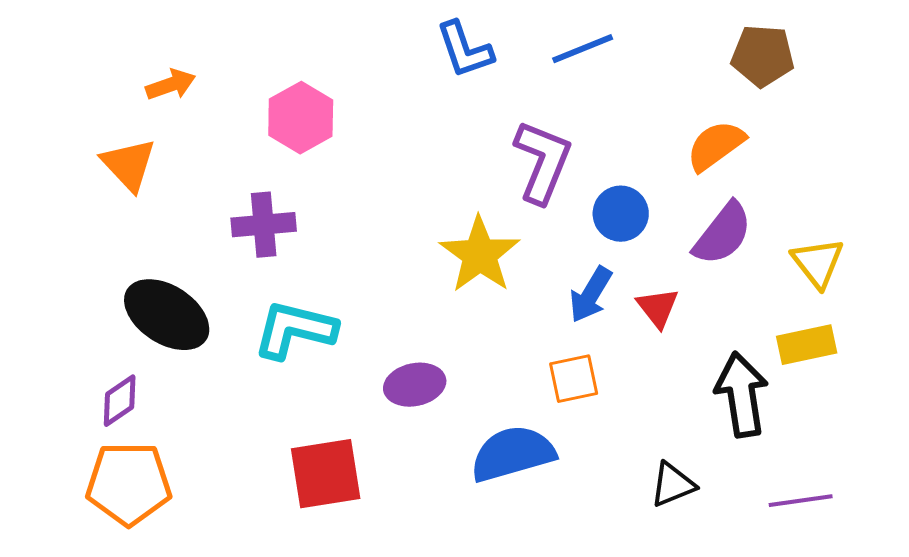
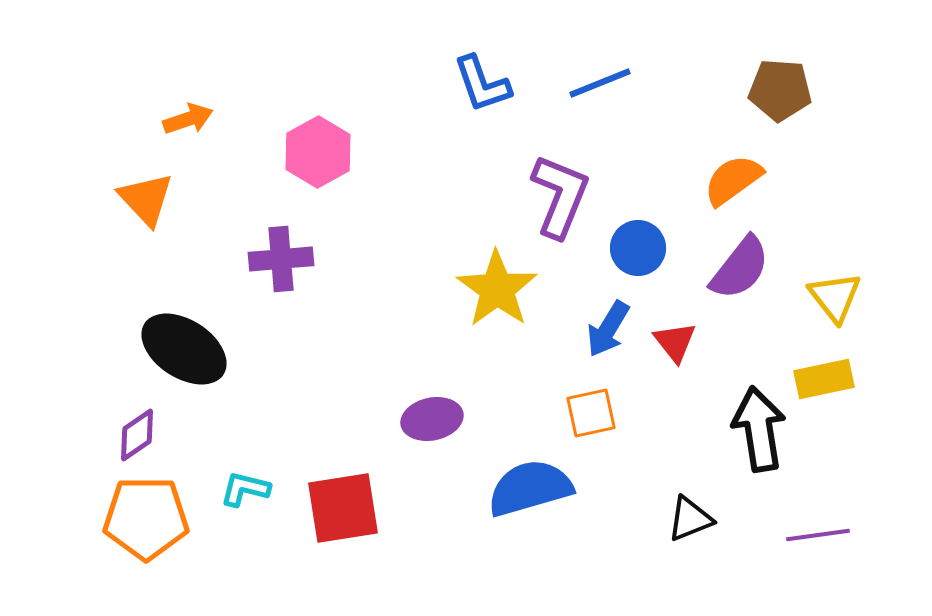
cyan L-shape: (295, 330) -> (245, 489), moved, size x0.6

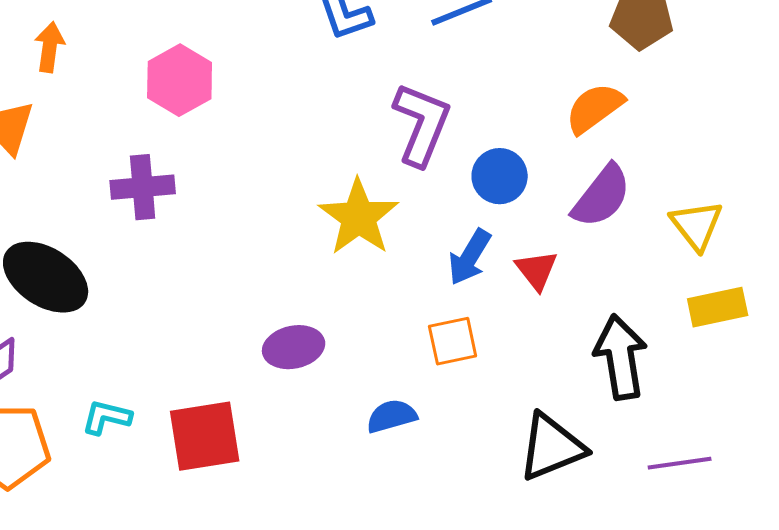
orange arrow: (188, 119) -> (50, 47), turned -63
yellow rectangle: (824, 379) -> (718, 307), moved
blue semicircle: (530, 488) -> (392, 416), size x0.6
black triangle: (690, 519) -> (552, 447), size x1.5

